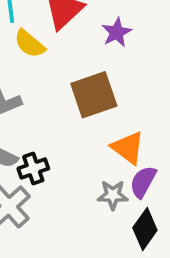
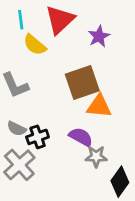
orange triangle: (128, 148) -> (99, 106), moved, turned -32
purple semicircle: (143, 182) -> (81, 137), moved, turned 90

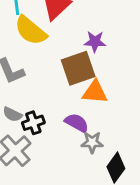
purple star: (99, 36) -> (95, 42), moved, turned 30
yellow semicircle: (35, 45) -> (31, 30), size x1.4

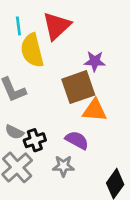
yellow semicircle: (31, 30) -> (32, 50), turned 36
gray star: (92, 142) -> (63, 166), moved

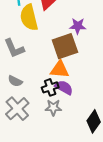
orange triangle: (95, 110) -> (60, 69), moved
black cross: (35, 140) -> (50, 87), moved

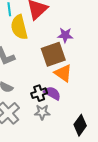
orange triangle: (60, 69) -> (63, 73), moved, turned 30

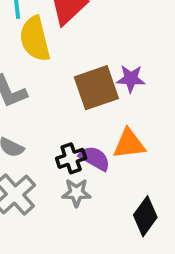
purple star: (65, 35) -> (131, 79), moved
orange triangle: (63, 73) -> (129, 144), moved, turned -42

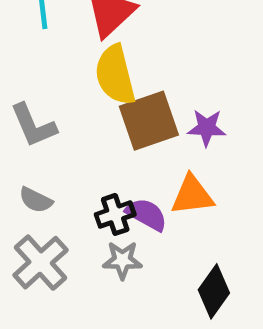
yellow semicircle: (35, 39) -> (115, 75), moved
purple star: (131, 79) -> (207, 128), moved

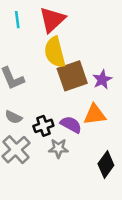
purple star: (207, 128) -> (102, 80), turned -30
black cross: (115, 214) -> (43, 126), moved

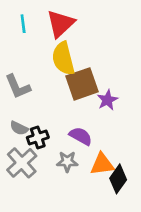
purple star: (102, 80) -> (107, 100), moved
orange triangle: (95, 115) -> (102, 164), moved
black cross: (43, 126) -> (38, 137), moved

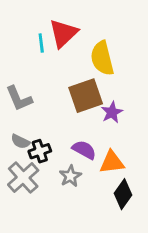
cyan line: (23, 24) -> (41, 43), moved
yellow semicircle: (63, 58) -> (102, 58), moved
gray star: (67, 162) -> (70, 176), turned -30
orange triangle: (102, 164) -> (112, 162), moved

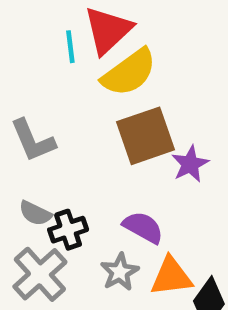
yellow semicircle: (102, 58) -> (129, 72), moved, turned -112
orange triangle: (112, 162) -> (171, 277), moved

